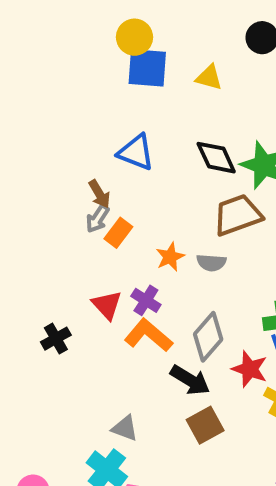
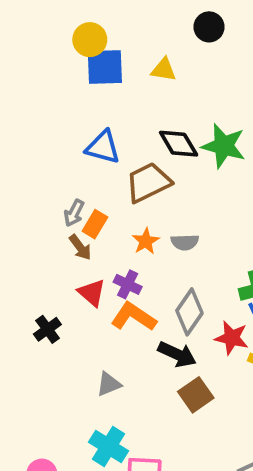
brown arrow: (99, 194) -> (80, 247), moved
brown trapezoid: (237, 215) -> (148, 182), moved
gray triangle: (125, 428) -> (109, 384), moved, turned -36

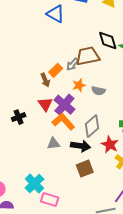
blue triangle: (103, 147) -> (56, 14), moved
gray arrow: (74, 213) -> (73, 64), moved
purple cross: (128, 284) -> (64, 105), size x1.5
black arrow: (177, 354) -> (80, 146), turned -30
gray triangle: (109, 384) -> (54, 144), moved

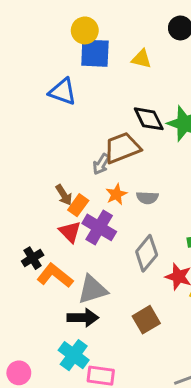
orange rectangle: (56, 70) -> (78, 205), moved
orange L-shape: (63, 122) -> (55, 276), moved
gray triangle: (54, 144) -> (93, 289), size x1.5
black arrow: (80, 146) -> (83, 318), moved

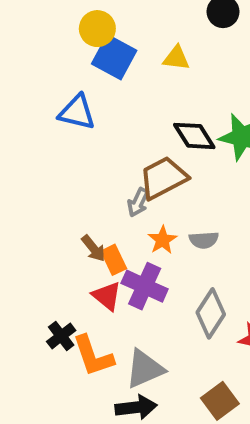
blue square: (95, 53) -> (114, 57), turned 32
orange rectangle: (78, 205) -> (114, 260), turned -55
orange L-shape: (55, 276) -> (93, 356), turned -141

